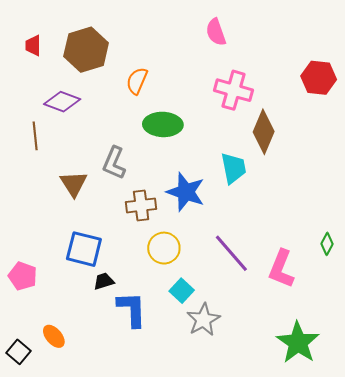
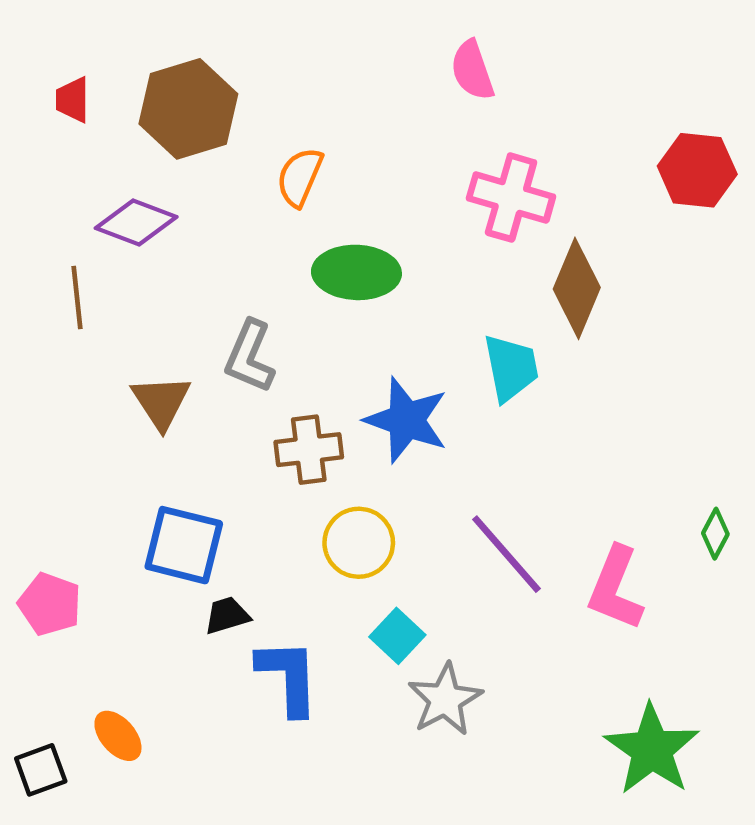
black square: (19, 352) -> (41, 770), turned 30

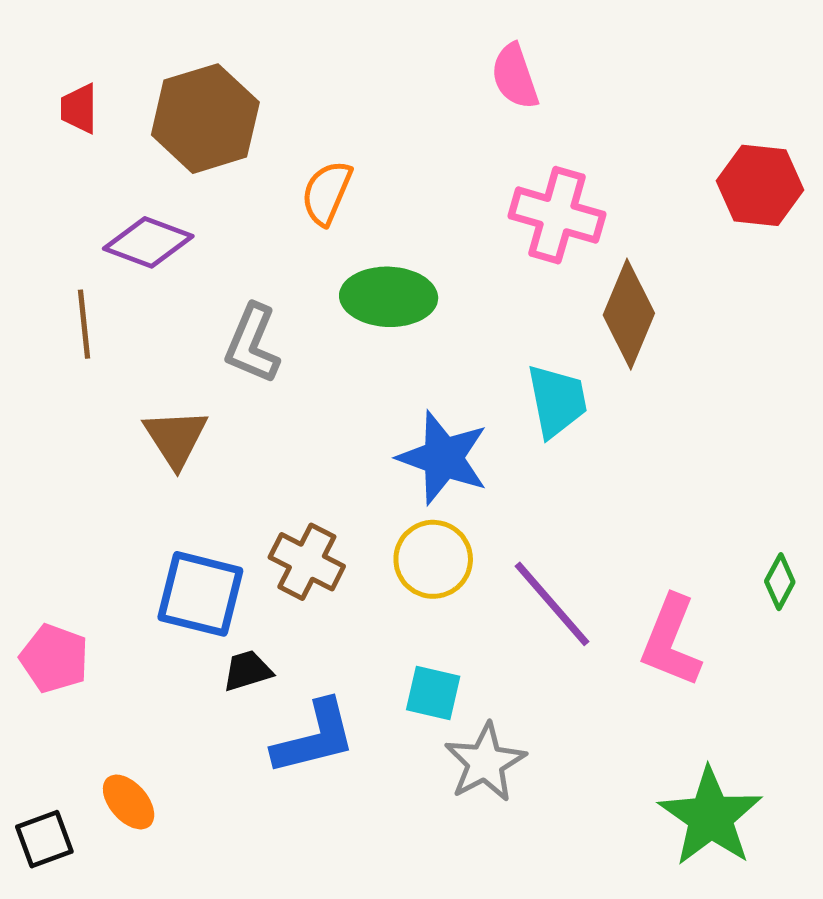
gray L-shape: (250, 356) -> (252, 344), moved
brown cross: (309, 450) -> (307, 562), moved, turned 34
yellow circle: (359, 543) -> (433, 559), moved
cyan square: (397, 636) -> (433, 693), turned -30
blue L-shape: (288, 677) -> (314, 738), turned 78

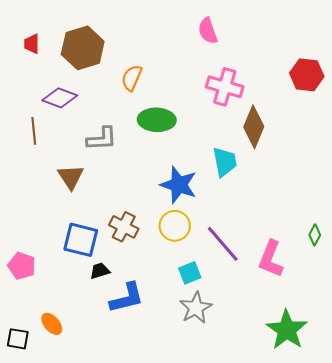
gray L-shape: (252, 344) -> (102, 139), turned -116
cyan square: (433, 693) -> (190, 273), moved, turned -35
black square: (44, 839) -> (18, 339), turned 30

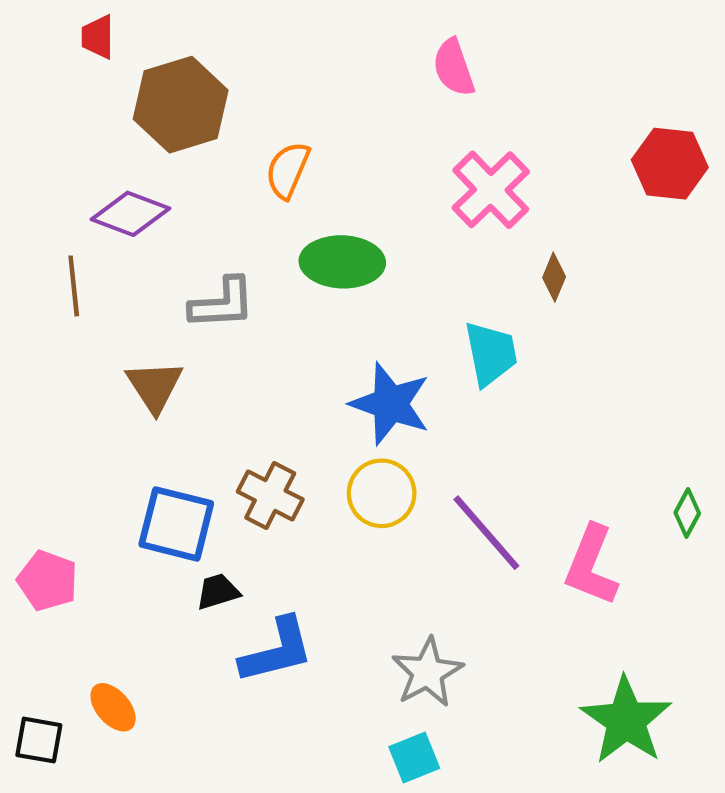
red trapezoid: (32, 44) -> (98, 37), moved
pink cross: (225, 87) -> (491, 190), turned 30
brown diamond: (254, 127) -> (554, 277), size x0.5
cyan square: (190, 273) -> (414, 758), moved

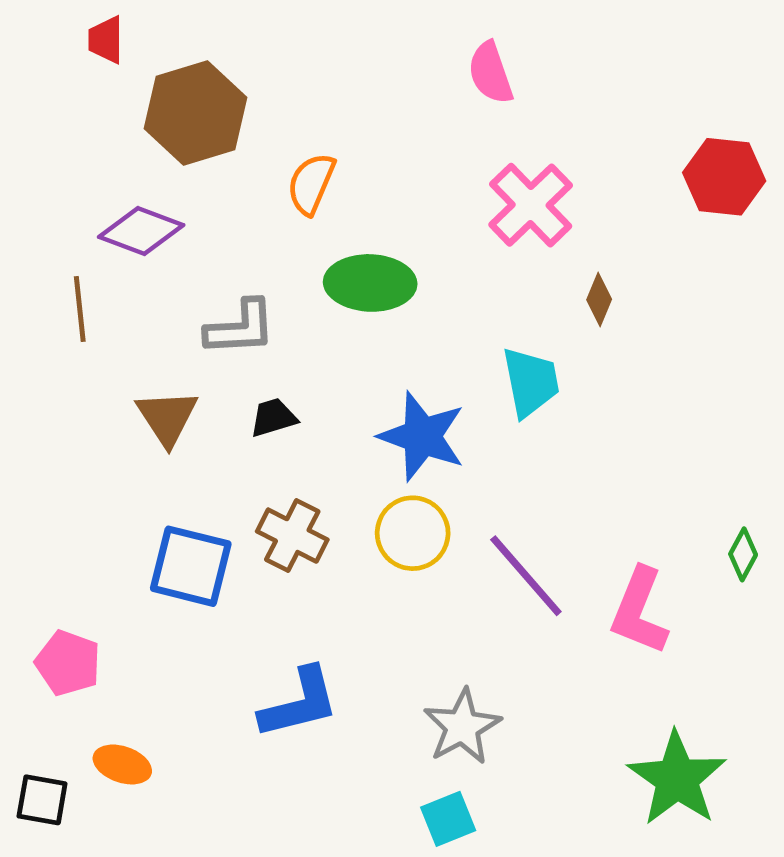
pink pentagon: (48, 581) -> (68, 663), moved
black trapezoid: (218, 592) -> (273, 418), moved
orange ellipse: (113, 707) -> (122, 764), turned -30

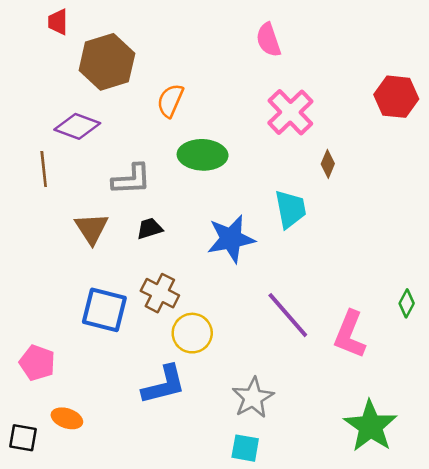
blue star: (422, 436) -> (231, 239), turned -30
yellow circle: (413, 533) -> (192, 333), moved
cyan square: (448, 819) -> (245, 448), turned 32

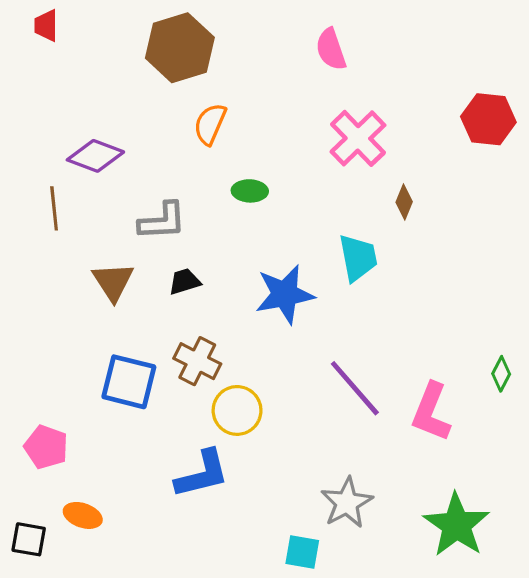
red trapezoid: (58, 22) -> (46, 25), moved
brown hexagon: (107, 62) -> (180, 48), moved
green ellipse: (203, 155) -> (250, 191), size x0.6
gray star: (253, 398) -> (347, 503), moved

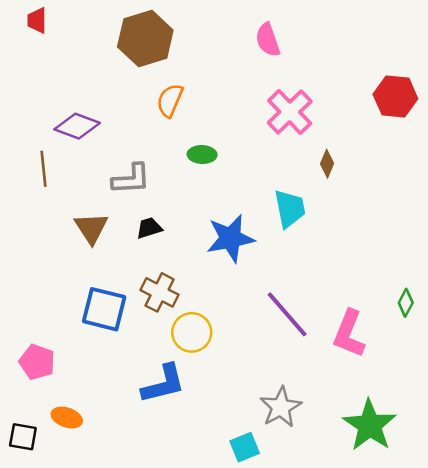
cyan square: (302, 552) -> (245, 447), turned -32

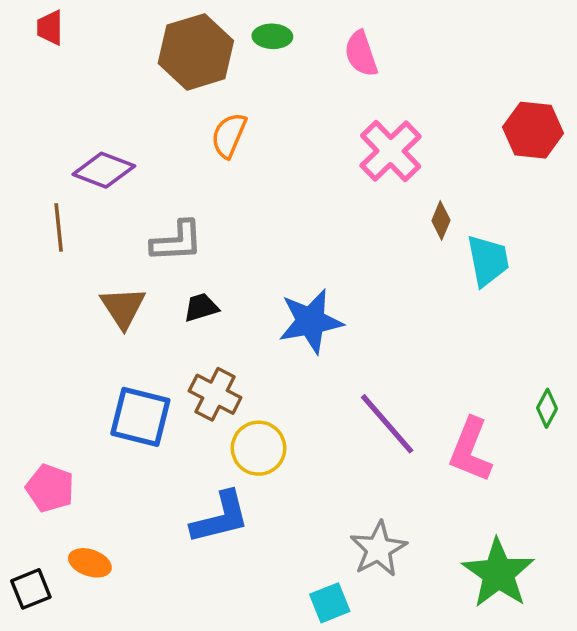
green ellipse: (202, 155) -> (272, 36), moved
cyan trapezoid: (290, 209) -> (488, 260), moved
black square: (23, 437) -> (31, 589), turned -32

